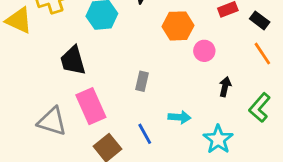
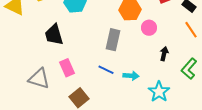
gray rectangle: (142, 81) -> (113, 40), moved, size x1.5
pink rectangle: (91, 106) -> (67, 68), size x0.7
blue line: (145, 134) -> (106, 70), moved, turned -35

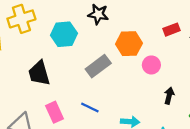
gray rectangle: (113, 40) -> (98, 66), moved, turned 40
blue line: (106, 70) -> (90, 107), moved

